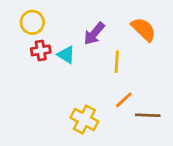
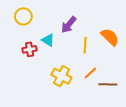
orange semicircle: (144, 29) -> (110, 37), moved
red cross: (41, 50) -> (30, 49), moved
yellow cross: (84, 119) -> (61, 76), moved

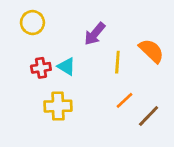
cyan triangle: (48, 40) -> (66, 66), moved
yellow cross: (61, 76) -> (58, 106), moved, turned -30
brown line: (108, 84) -> (149, 116), turned -48

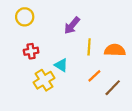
orange semicircle: (151, 51) -> (115, 50), moved, turned -42
cyan triangle: (66, 66) -> (61, 65), moved
yellow cross: (58, 106) -> (44, 80), turned -30

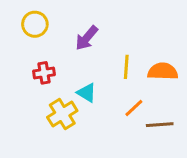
purple arrow: (72, 25) -> (87, 38), moved
brown line: (113, 88) -> (160, 125), turned 42

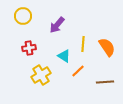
orange semicircle: (163, 71) -> (107, 47), turned 54
cyan triangle: (87, 93) -> (64, 56), moved
orange line: (134, 108) -> (78, 71), moved

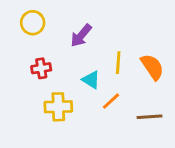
yellow cross: (41, 75) -> (58, 107), turned 30

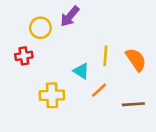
yellow circle: (33, 23) -> (40, 28), moved
purple arrow: (81, 36) -> (70, 16), moved
red cross: (41, 68) -> (24, 56), moved

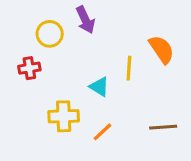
purple arrow: (70, 16) -> (85, 20), turned -65
orange semicircle: (136, 60) -> (162, 49), moved
orange line: (99, 90) -> (102, 132), moved

